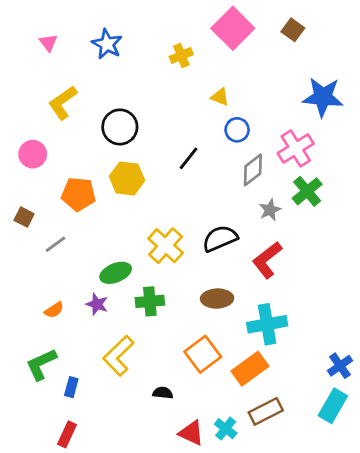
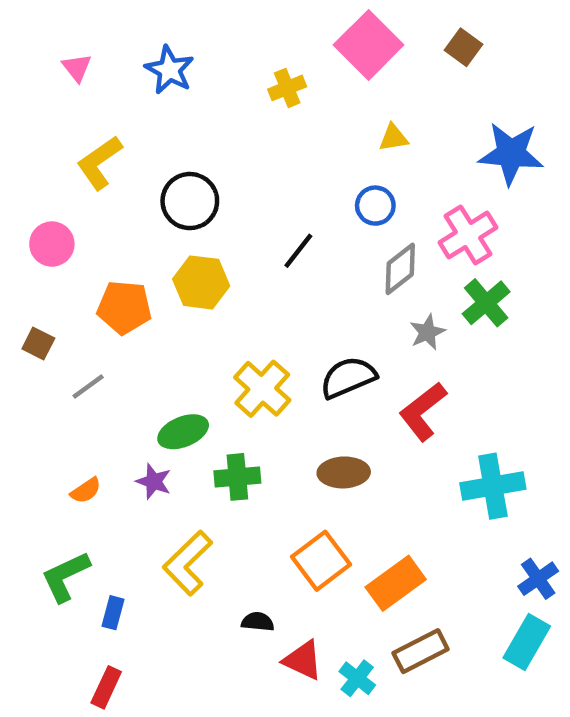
yellow triangle: (220, 97) -> (393, 138), moved, turned -30
cyan cross: (267, 324) -> (493, 486), moved
red triangle: (191, 433) -> (303, 660), moved

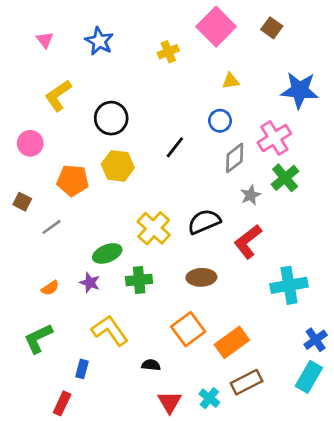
yellow L-shape: (188, 563) -> (110, 330), turned 99
blue rectangle: (113, 613) -> (82, 369), moved
red triangle: (303, 660) -> (170, 402), moved, turned 35

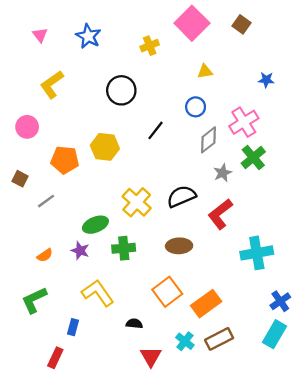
blue star: (300, 90) -> (266, 80), size x0.5
black circle: (111, 118) -> (121, 90), moved
cyan cross: (209, 398) -> (185, 341), moved

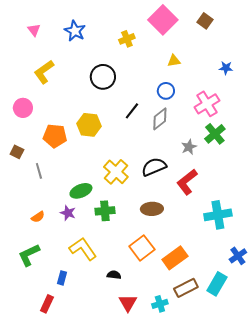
gray diamond: (208, 140) -> (160, 119), moved
gray line: (46, 201) -> (39, 171), turned -70
cyan rectangle: (274, 334) -> (217, 284), moved
cyan cross: (185, 341) -> (160, 304), moved, turned 35

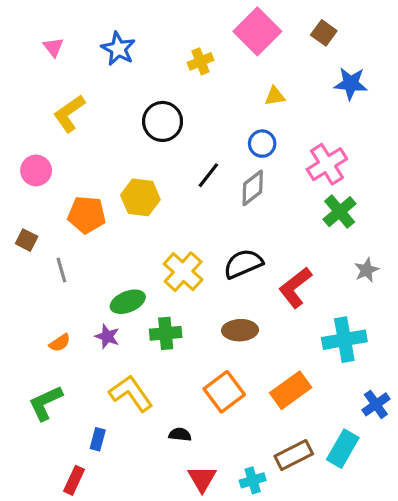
blue star: (226, 68) -> (351, 84), moved, size x1.5
gray star: (189, 147) -> (366, 270), moved
orange rectangle: (175, 258) -> (291, 390), moved

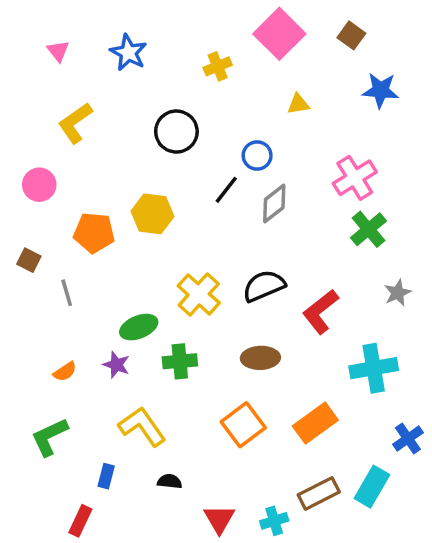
blue circle: (262, 144) -> (257, 156), moved
black semicircle: (180, 434) -> (170, 481), moved

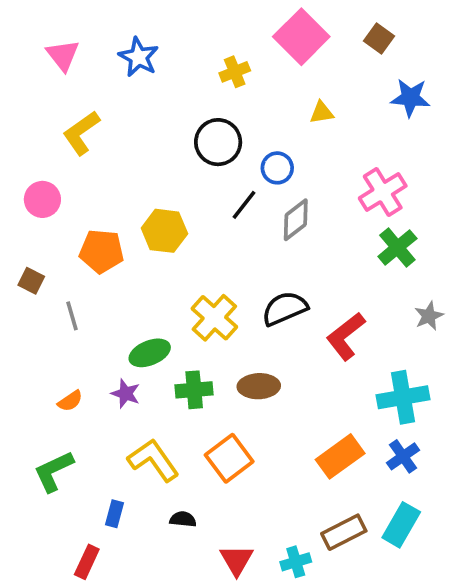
pink triangle: (58, 51) -> (63, 55), size x1.4
black circle: (176, 132) -> (218, 142), moved
brown ellipse: (260, 358) -> (259, 386), moved
orange square: (243, 425) -> (229, 458), moved
blue cross: (408, 439) -> (403, 456), moved

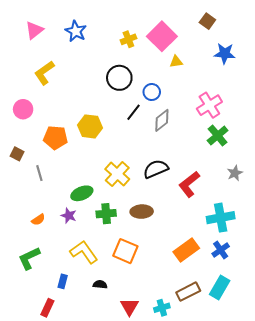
pink square: (301, 37) -> (162, 36), moved
pink triangle: (63, 55) -> (34, 30), turned 30
orange square: (229, 458) -> (125, 251), turned -30

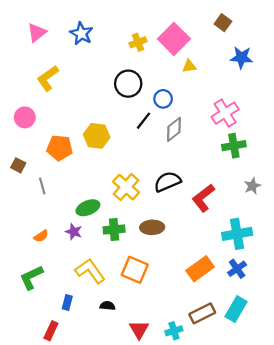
green cross: (218, 136) -> (234, 146), turned 30

